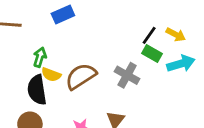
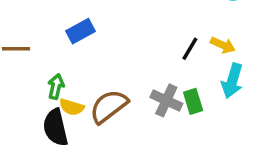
green rectangle: (152, 53) -> (193, 101), moved, turned 48
cyan arrow: (181, 64) -> (232, 81), turned 128

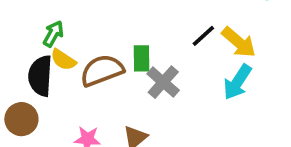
yellow arrow: (223, 45) -> (239, 42), size x1.4
green rectangle: (193, 101) -> (142, 58), moved

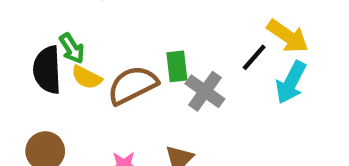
green arrow: (53, 34) -> (72, 48), turned 124
black line: (203, 36) -> (254, 57), moved
black semicircle: (40, 76) -> (47, 70), moved

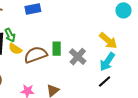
black line: (254, 57) -> (105, 82), moved
gray cross: (205, 91) -> (78, 57), moved

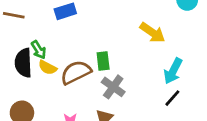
yellow arrow: (108, 41) -> (153, 33), moved
gray cross: (78, 57) -> (113, 87), moved

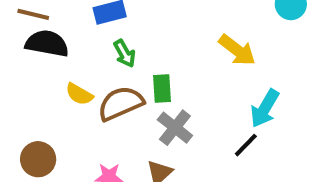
green arrow: (39, 50) -> (124, 53), moved
black semicircle: (23, 63) -> (47, 44), moved, turned 100
black line: (172, 98) -> (246, 145), moved

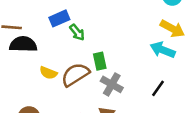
yellow arrow: (237, 50) -> (172, 29), moved
green arrow: (124, 53) -> (77, 32), moved
cyan arrow: (265, 108) -> (163, 50), moved, turned 90

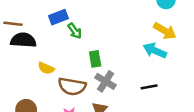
brown semicircle: (75, 75) -> (72, 86), moved, turned -140
black line: (158, 88) -> (149, 87), turned 42

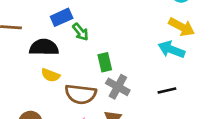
black semicircle: (23, 40) -> (44, 47), moved

